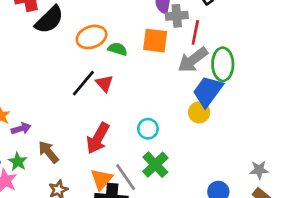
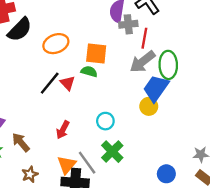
orange square: (155, 41) -> (96, 53), moved
green semicircle: (118, 49) -> (89, 72), moved
red arrow: (98, 138) -> (63, 130), size x0.7

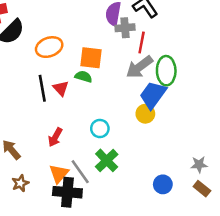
black line: (50, 83) -> (42, 88), turned -50

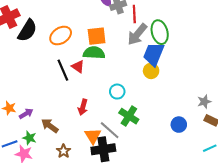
green semicircle: (83, 77) -> (94, 53), size x1.5

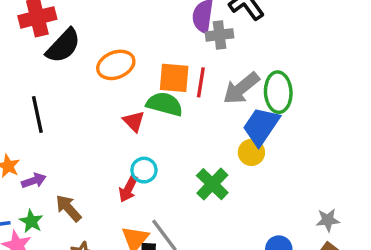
red line: (134, 14) -> (201, 82), moved
black line: (63, 70) -> (37, 115), moved
cyan circle: (117, 92) -> (144, 170), moved
green cross: (129, 116) -> (212, 184), moved

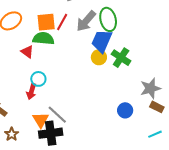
red line: (201, 82) -> (62, 22), turned 30
green cross: (212, 184) -> (121, 58), moved
gray star: (328, 220) -> (150, 88), size x1.5

